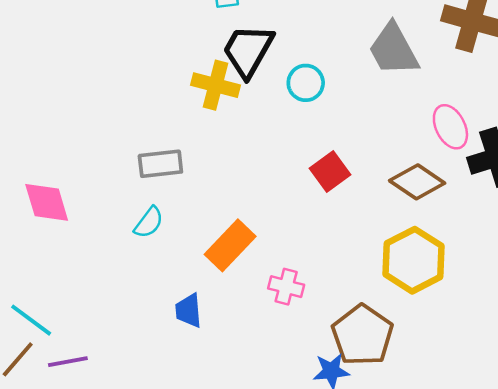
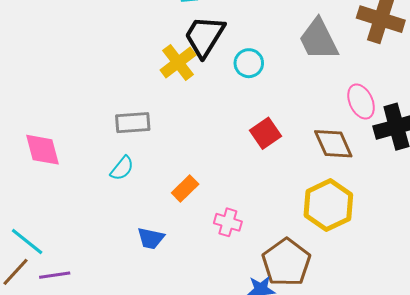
yellow cross: (215, 85) -> (178, 63), turned 36
brown diamond: (417, 182) -> (333, 144), turned 30
orange rectangle: (230, 245) -> (185, 189), size x0.7
blue trapezoid: (189, 310) -> (151, 238), turned -76

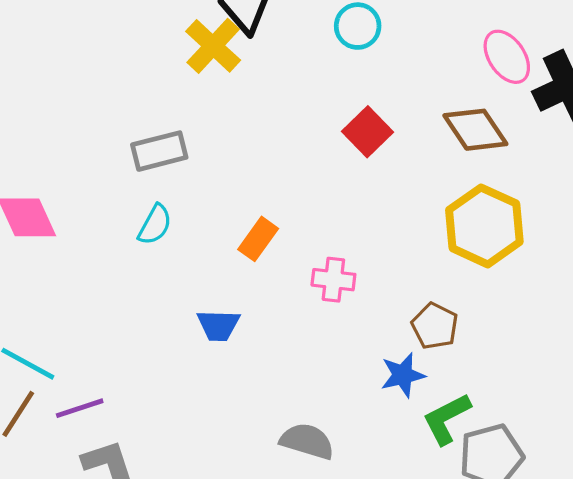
cyan circle: (249, 63) -> (358, 26), moved
brown pentagon: (286, 262) -> (435, 326), size x0.6

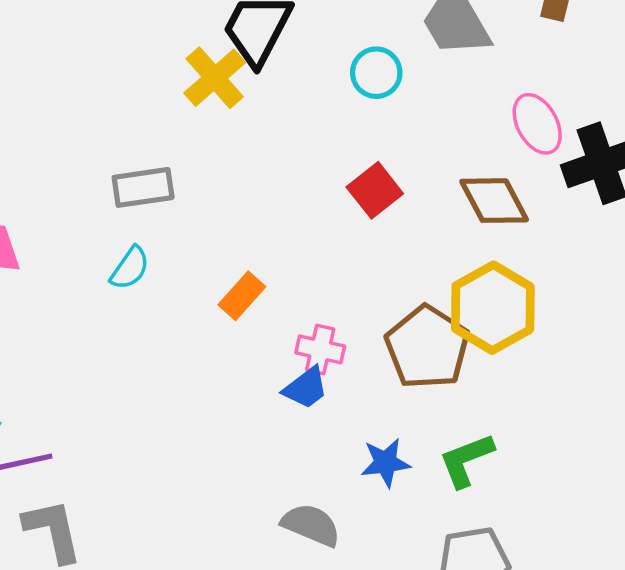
blue trapezoid: (218, 325) -> (306, 388), moved, turned -45
brown pentagon: (435, 326) -> (427, 347), moved, size x1.6
green L-shape: (447, 419) -> (466, 460), moved
gray semicircle: (307, 441) -> (311, 525), moved

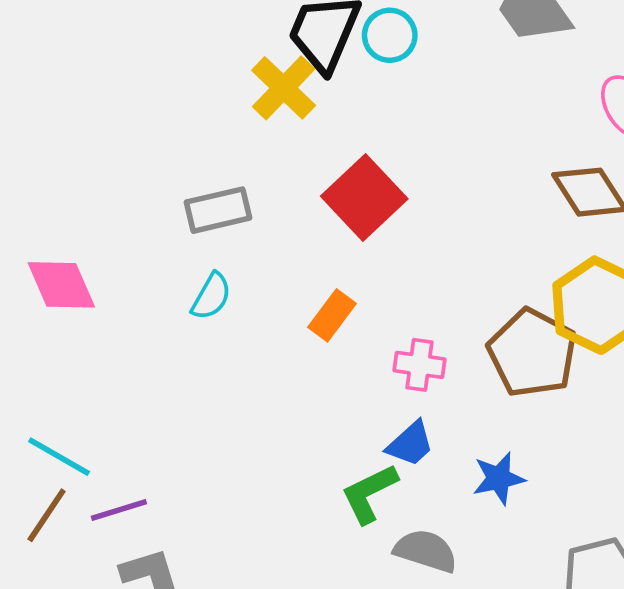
cyan circle: (376, 73) -> (390, 35), moved
red square: (375, 190) -> (364, 197), moved, size x1.4
blue trapezoid: (306, 388) -> (410, 444), moved
green L-shape: (466, 460) -> (369, 493), moved

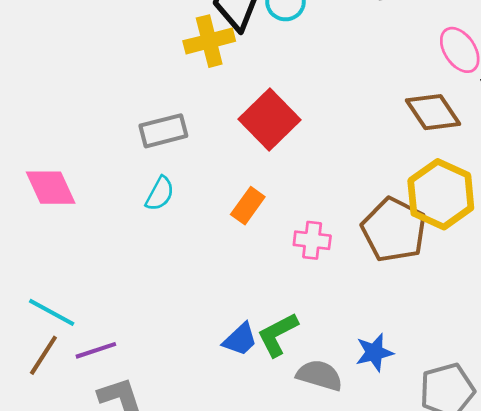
yellow cross: (284, 88) -> (209, 41), turned 33
blue trapezoid: (410, 444) -> (240, 339), moved
blue star: (499, 478) -> (374, 352), moved

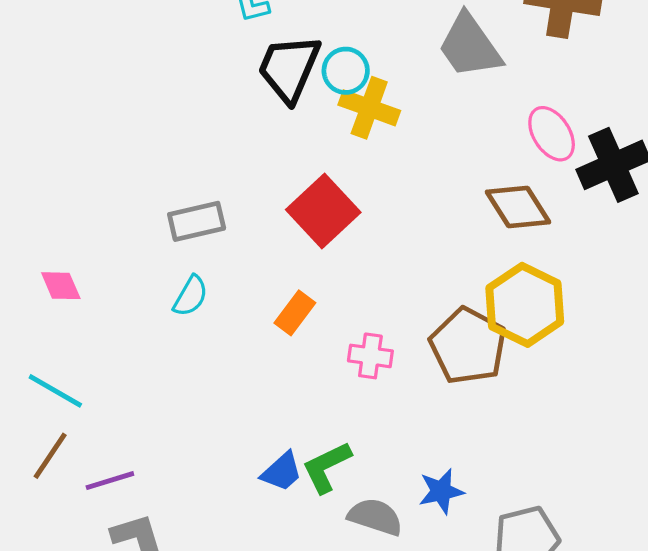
yellow cross: (209, 41) -> (369, 108), moved, turned 33
pink diamond: (51, 188) -> (61, 286), size x0.7
cyan line: (52, 312) -> (55, 391), moved
brown line: (43, 355) -> (50, 456), moved

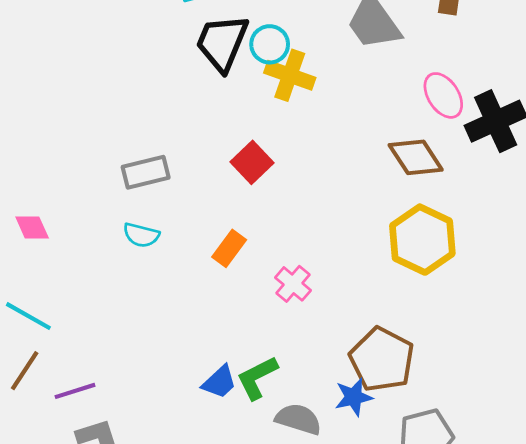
red square: (323, 211) -> (252, 162), size x0.7
cyan semicircle: (191, 296) -> (141, 235), turned 75
brown pentagon: (468, 346) -> (382, 359), moved
pink cross: (370, 356) -> (293, 284), turned 33

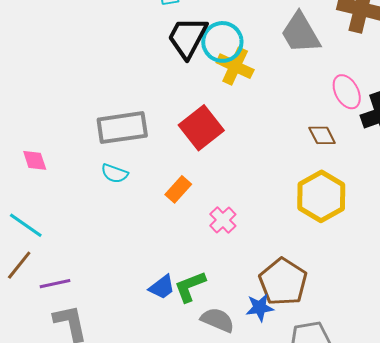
cyan circle: (270, 44) -> (222, 42), size x1.4
brown diamond: (416, 157) -> (322, 135), size x0.7
red square: (252, 162) -> (201, 128), size x1.4
gray rectangle: (146, 172) -> (122, 128), size x1.4

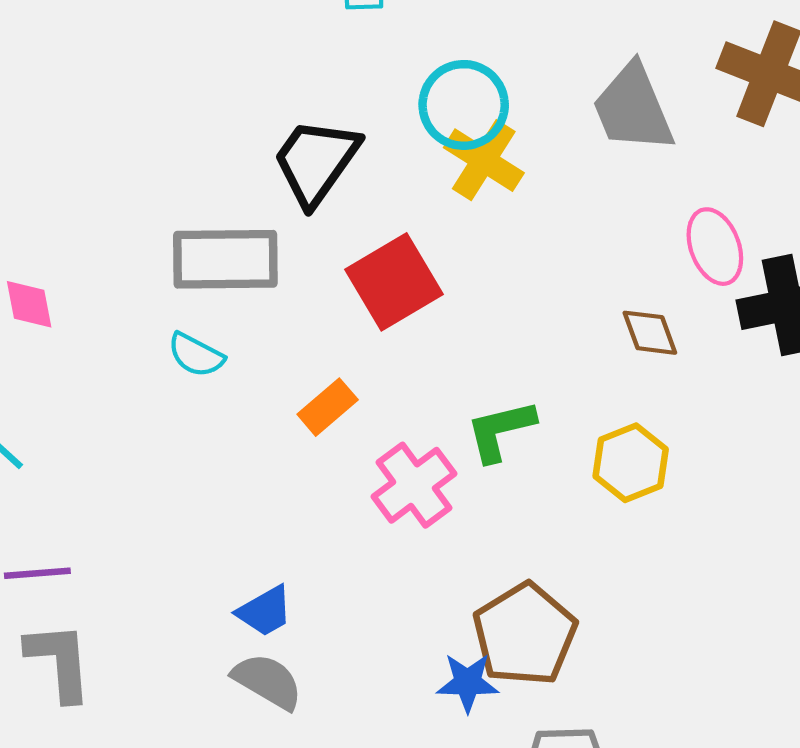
black trapezoid: (187, 37) -> (316, 161), moved
yellow hexagon: (321, 196) -> (631, 463), size x0.7
pink cross: (223, 220) -> (414, 485), size x1.4
green L-shape: (190, 287) -> (500, 430), moved
gray semicircle: (217, 320) -> (267, 681), moved

